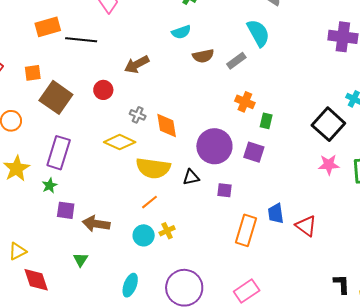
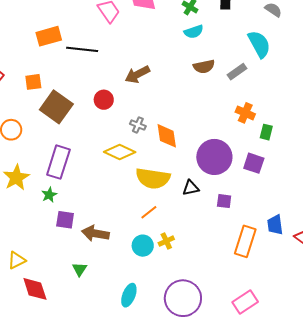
cyan semicircle: (181, 32) -> (194, 32), moved

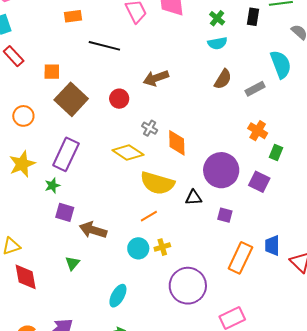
orange rectangle: (49, 36) -> (73, 16), moved, size x0.7
brown semicircle: (204, 67) -> (223, 79), turned -55
purple circle: (183, 298) -> (188, 286), moved

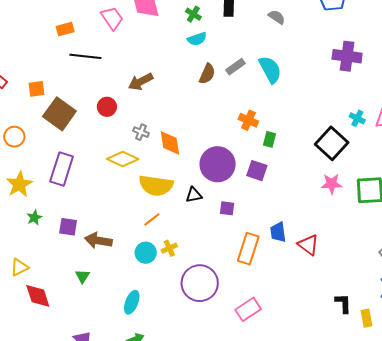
orange rectangle: (73, 16) -> (65, 29), moved
cyan semicircle: (281, 64) -> (270, 70), moved
gray rectangle: (255, 89) -> (235, 67), moved
green star: (52, 186) -> (34, 218), moved

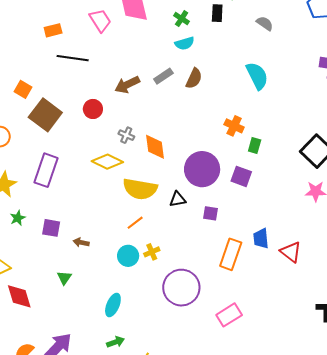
gray rectangle: (235, 67) -> (163, 76), moved
orange square: (37, 89) -> (23, 89), turned 36
brown arrow: (98, 240) -> (81, 242), size x0.6

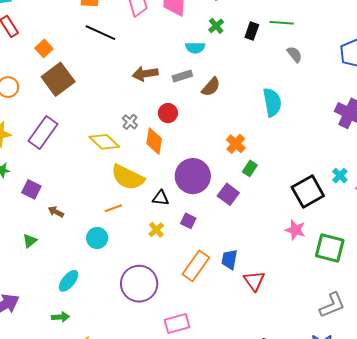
cyan semicircle: (185, 43) -> (195, 48), moved
red circle: (93, 109) -> (168, 113), moved
yellow cross: (152, 252) -> (156, 230), moved, turned -35

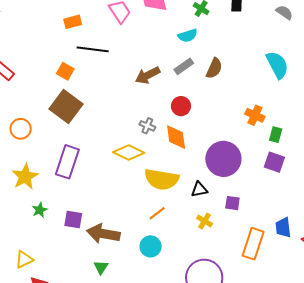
orange square: (44, 48) -> (65, 71), moved
purple square: (228, 194) -> (274, 162), moved
brown arrow: (56, 212) -> (103, 234), size x2.0
green triangle: (30, 241) -> (101, 267), moved

